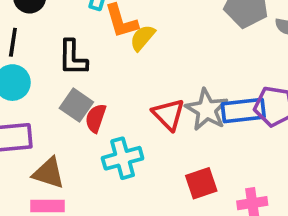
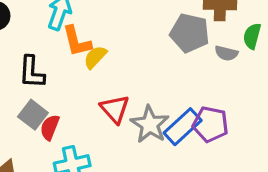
blue rectangle: (243, 110) -> (183, 127), turned -39
red triangle: (169, 114) -> (115, 109), moved

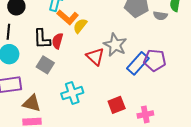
orange L-shape: (77, 41) -> (68, 17), turned -30
gray star: (150, 124) -> (115, 45), moved
red semicircle: (50, 127) -> (57, 41), moved

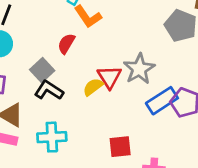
yellow semicircle: (80, 26) -> (93, 87), moved
black L-shape: (42, 39) -> (49, 90), moved, turned 110
cyan cross: (72, 93) -> (52, 137), moved

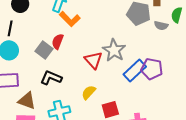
gray square: (42, 70) -> (44, 50), moved
yellow semicircle: (93, 87) -> (89, 92), moved

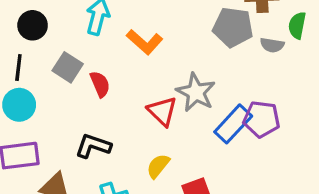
orange L-shape: (70, 19) -> (145, 42), moved
red semicircle: (58, 42) -> (100, 84), turned 140
gray square: (44, 50) -> (68, 67), moved

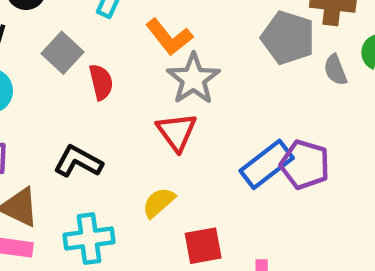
gray semicircle: (272, 45) -> (335, 70), turned 50
gray star: (196, 92) -> (193, 79), moved

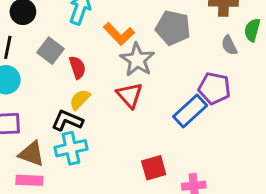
gray pentagon: (288, 38) -> (173, 28), moved
purple pentagon: (305, 165) -> (214, 88), moved
yellow semicircle: (159, 202) -> (80, 100), moved
cyan cross: (89, 239) -> (71, 148), moved

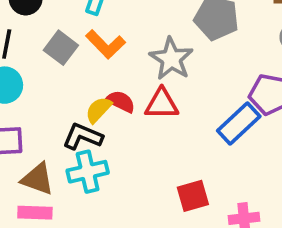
orange L-shape: (119, 34) -> (106, 44), moved
red semicircle: (77, 67) -> (121, 102), moved, turned -45
red triangle: (130, 95) -> (162, 104), turned -48

